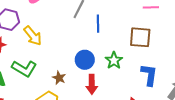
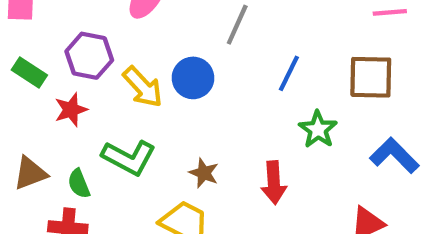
blue line: (98, 24) -> (289, 73), moved, turned 30
blue circle: (85, 60) -> (193, 78), moved
blue L-shape: (149, 75) -> (394, 155), turned -50

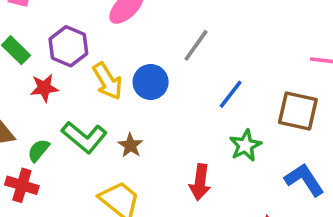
brown star: (204, 173) -> (130, 145), moved
green semicircle: (79, 184) -> (38, 150), turned 50

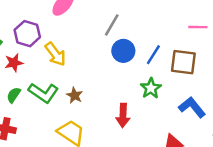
blue circle: (151, 82) -> (123, 51), moved
blue line: (231, 94) -> (153, 55), moved
green semicircle: (38, 150) -> (14, 95), moved

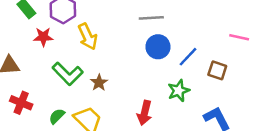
gray line: (112, 25) -> (151, 18), turned 45
brown square: (183, 62) -> (217, 70), size x0.7
green semicircle: (14, 95) -> (57, 116), moved

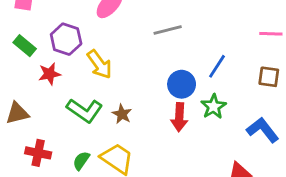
blue circle: (158, 47) -> (182, 84), moved
brown square: (217, 70) -> (269, 77), moved
red arrow: (145, 113) -> (179, 117), moved

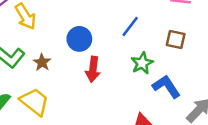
blue circle: (182, 84) -> (79, 39), moved
green star: (214, 107) -> (142, 63), moved

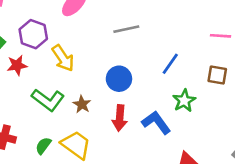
red arrow: (93, 69) -> (120, 118), moved
blue L-shape: (166, 86) -> (156, 123), moved

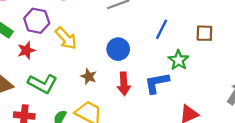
green L-shape: (48, 100) -> (42, 84), moved
blue L-shape: (156, 123) -> (157, 83), turned -56

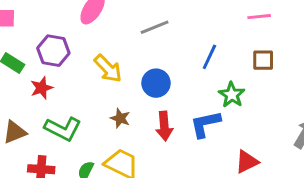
yellow arrow: (66, 38) -> (108, 69), moved

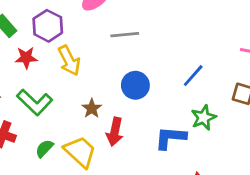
gray line: (155, 27) -> (125, 35), moved
yellow arrow: (108, 69) -> (69, 61), moved
red arrow: (164, 126) -> (115, 132), moved

